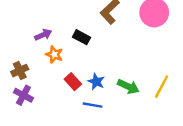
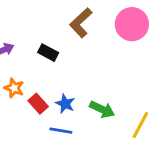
orange star: (54, 54) -> (14, 88), moved
yellow line: (162, 87) -> (140, 125), moved

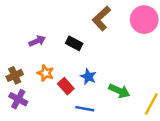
blue star: (65, 104) -> (88, 77), moved

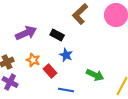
purple arrow: (37, 41) -> (26, 33), size x1.5
blue star: (88, 77) -> (66, 55), moved

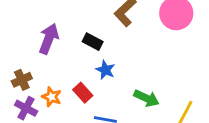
purple arrow: (26, 33) -> (49, 39), turned -45
orange star: (33, 60) -> (52, 97), moved

